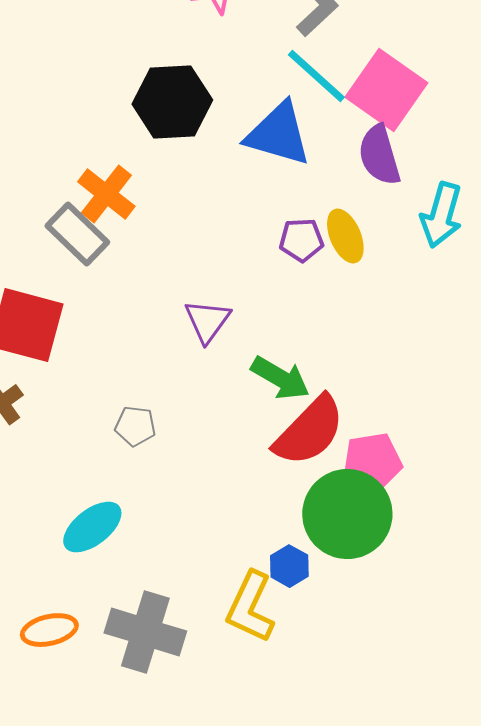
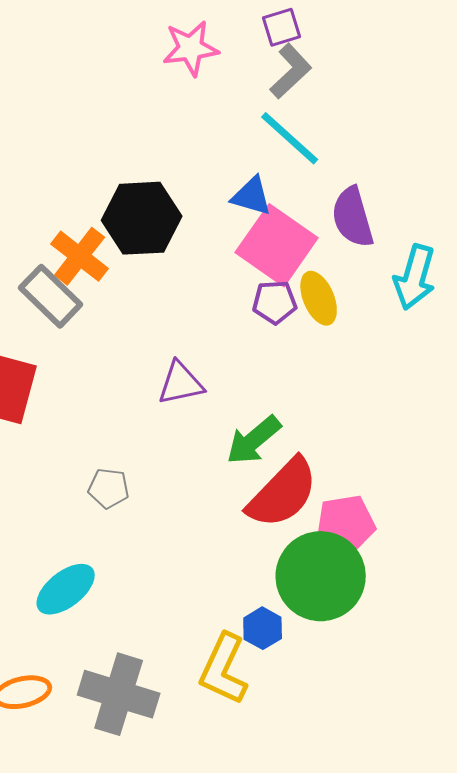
pink square: (386, 90) -> (277, 245), moved
black hexagon: (172, 102) -> (142, 218), moved
blue triangle: (278, 134) -> (252, 196), size x0.6
purple triangle: (207, 321) -> (181, 383), turned 42
green arrow: (280, 378) -> (254, 440), turned 110

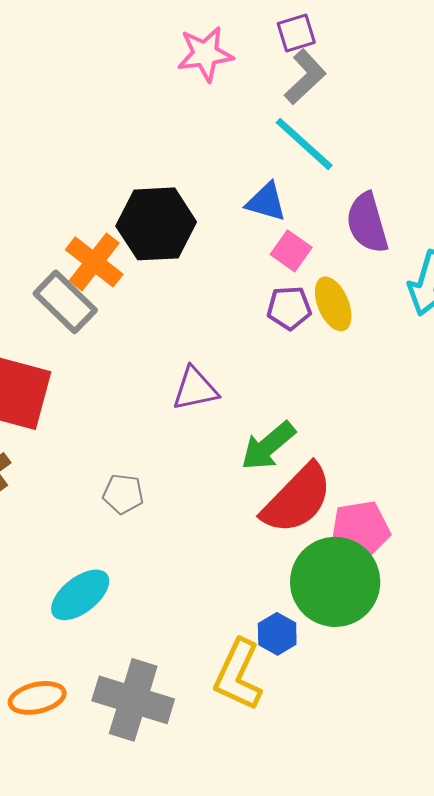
pink square: (277, 245) -> (291, 251), size x0.5

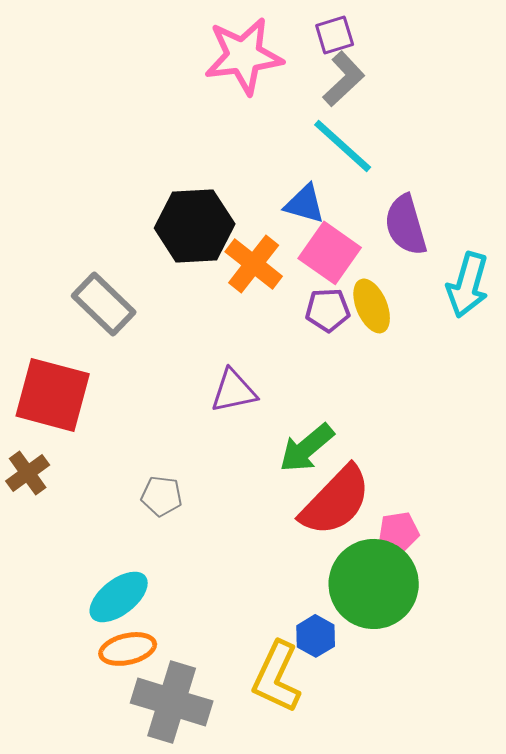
pink star: (205, 54) -> (244, 56), size x1.4
pink square: (291, 251) -> (330, 253), size x1.5
orange cross: (94, 262) -> (254, 264), moved
pink pentagon: (360, 530) -> (399, 532), size x0.7
orange ellipse: (37, 698) -> (128, 649), moved

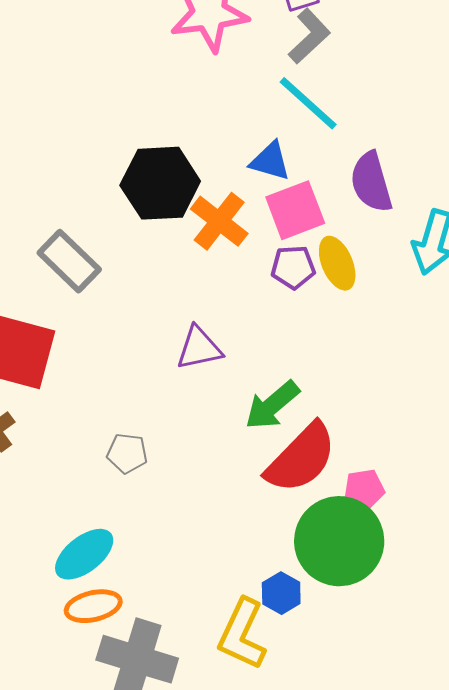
pink square: (330, 253) -> (295, 210), turned 34

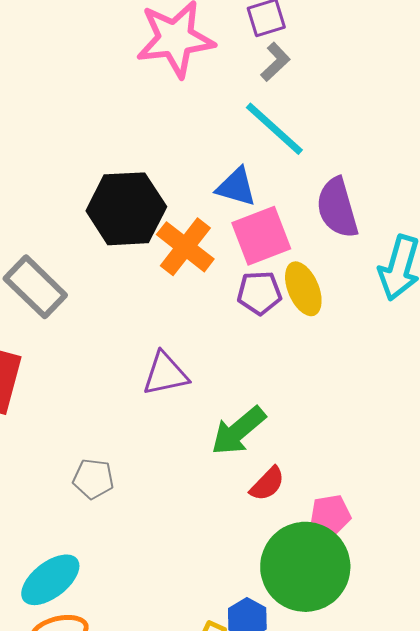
gray L-shape: (309, 36) -> (275, 62), size x0.7
red semicircle: (301, 458) -> (267, 484), size x0.5

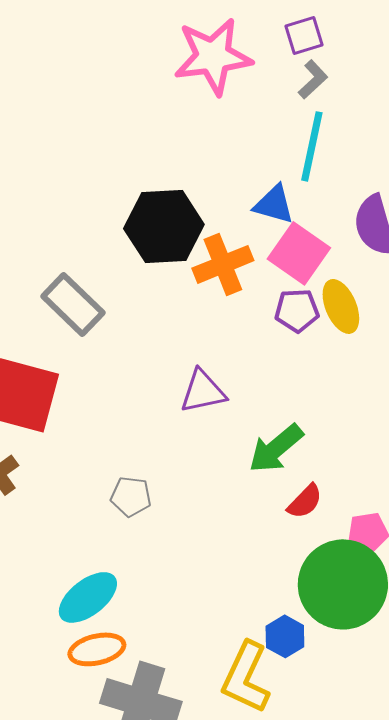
cyan line: (274, 129) -> (312, 146), turned 60
pink square: (261, 236) -> (299, 253), turned -34
orange cross: (185, 247) -> (223, 264), turned 30

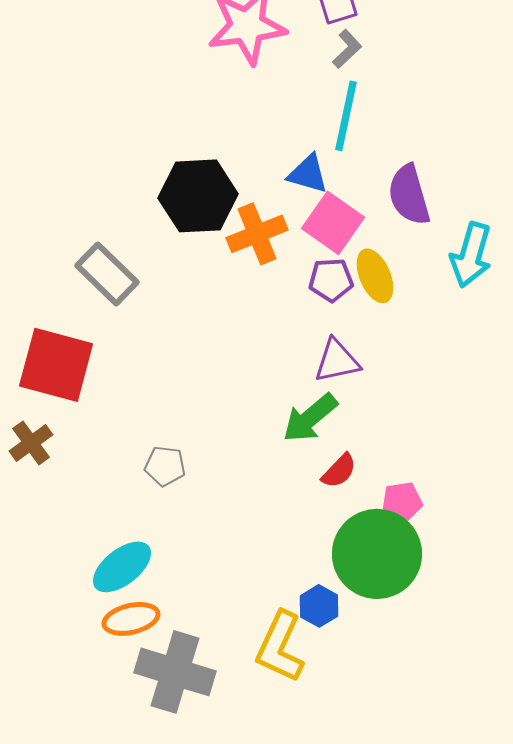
purple triangle: (203, 391) -> (337, 361), moved

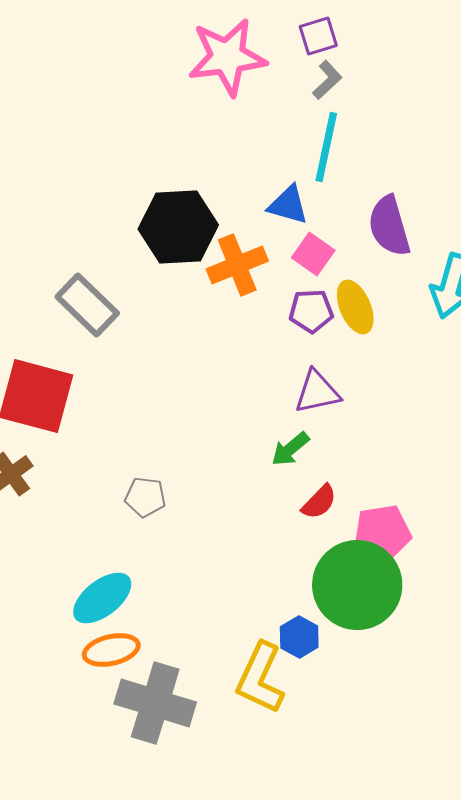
pink square: (333, 223) -> (313, 254), size x0.7
green arrow: (310, 418) -> (290, 449), size x0.7
pink pentagon: (402, 502) -> (382, 533), size x1.4

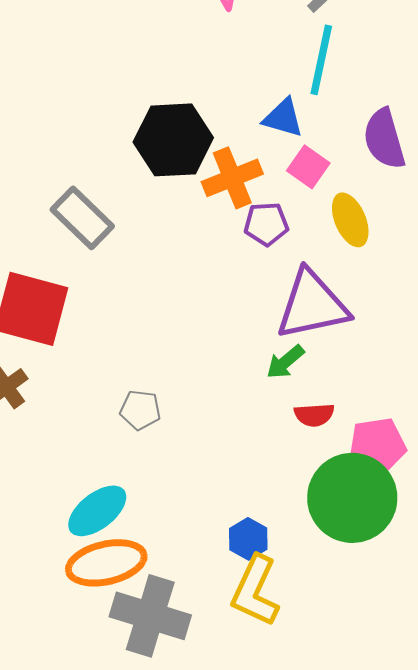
purple pentagon: (311, 311) -> (266, 224), moved
purple triangle: (317, 392) -> (312, 305), size x1.6
red semicircle: (319, 502) -> (314, 415), turned 42
blue hexagon: (299, 637) -> (248, 539), moved
orange ellipse: (111, 650) -> (106, 563), size x1.4

